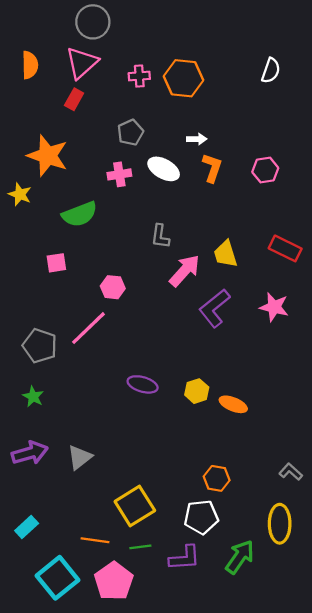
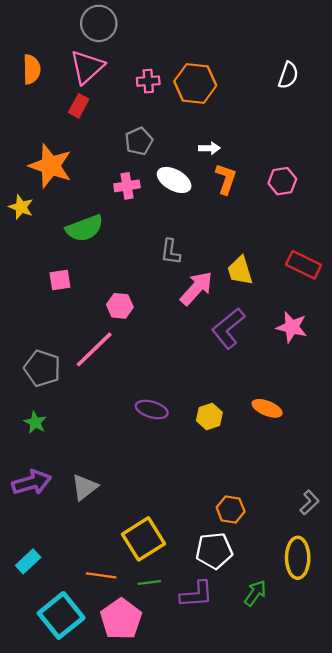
orange ellipse: (233, 404) -> (267, 408), moved
gray L-shape: (291, 472) -> (309, 502), turned 95
green arrow: (240, 557) -> (255, 593), size x0.7

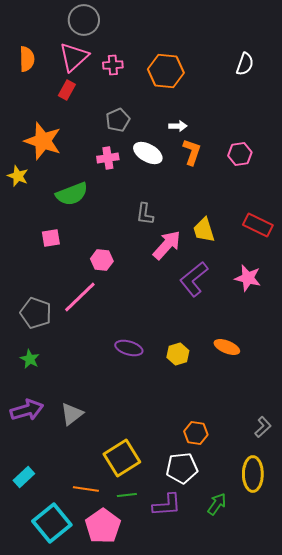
pink cross: (148, 81) -> (113, 65), moved

